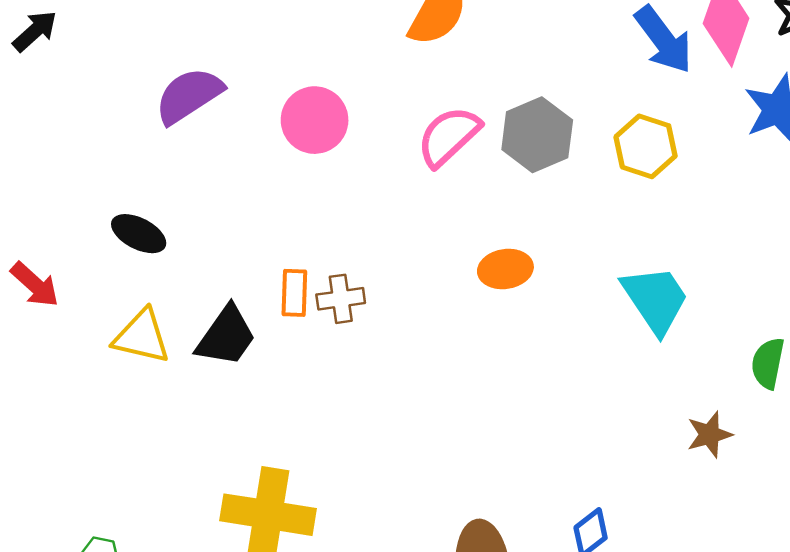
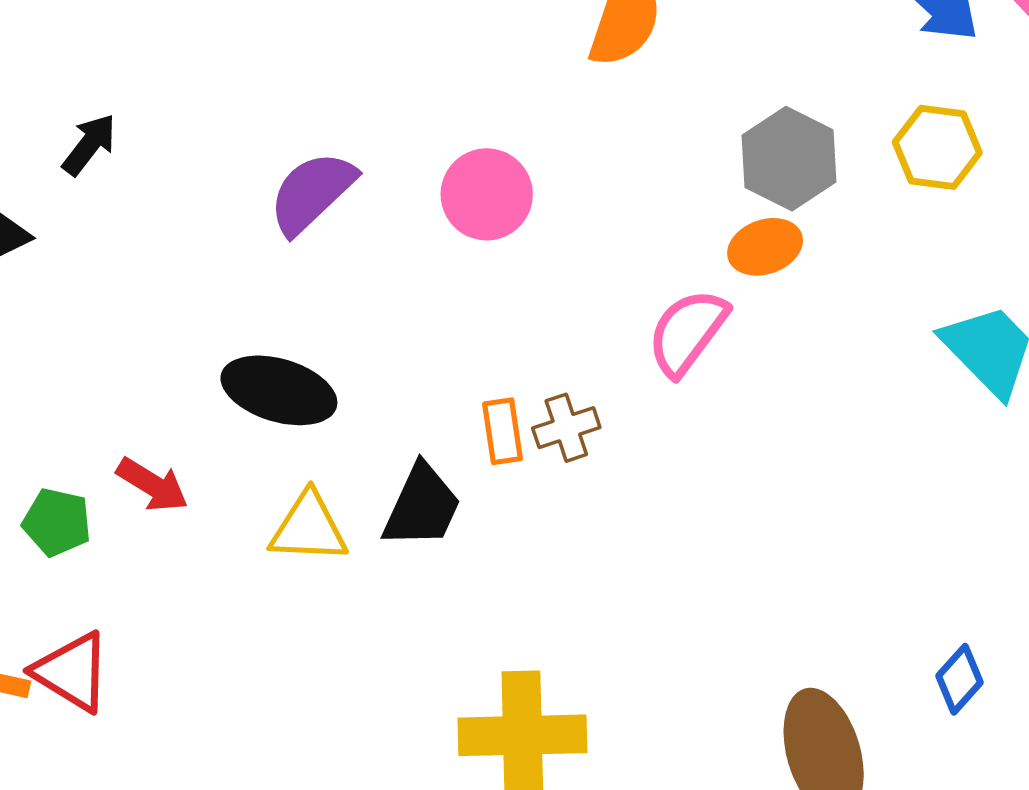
pink semicircle: (449, 136) -> (687, 332), moved
black ellipse: (139, 234) -> (279, 390), size x1.5
orange ellipse: (505, 269) -> (765, 247), moved

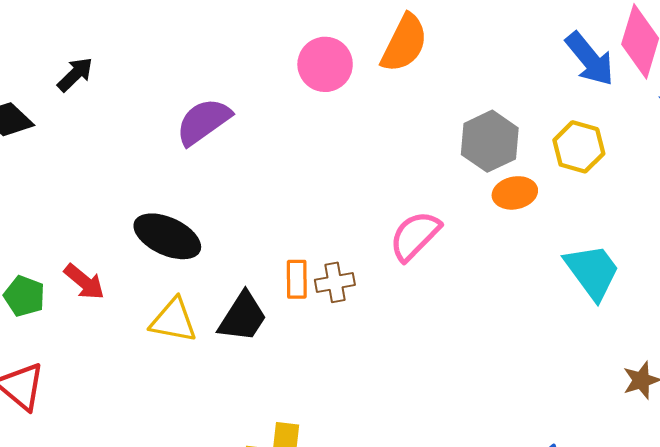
pink circle: (487, 194) -> (325, 64), moved
orange ellipse: (765, 247) -> (515, 193), moved

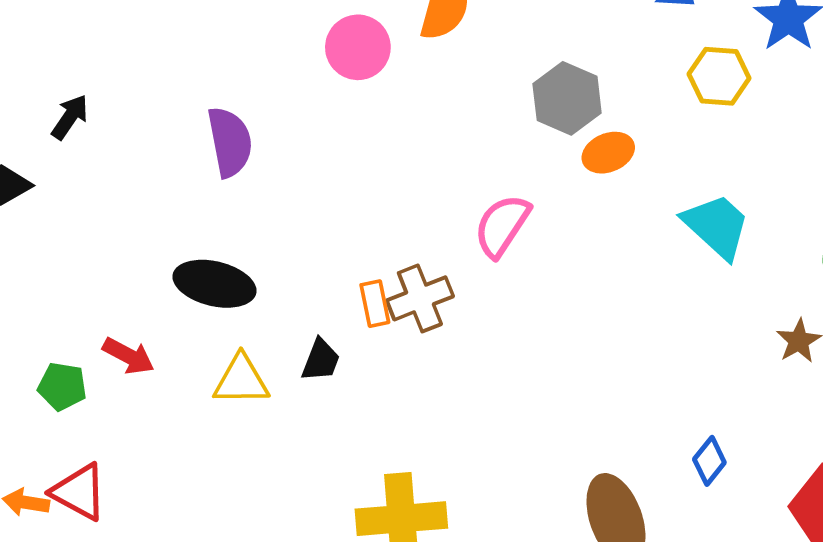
purple semicircle: (203, 122) -> (230, 142), turned 126
yellow hexagon: (579, 147) -> (719, 76), moved
brown cross: (335, 282) -> (420, 298), size x1.4
black trapezoid: (243, 317) -> (321, 360), size x0.7

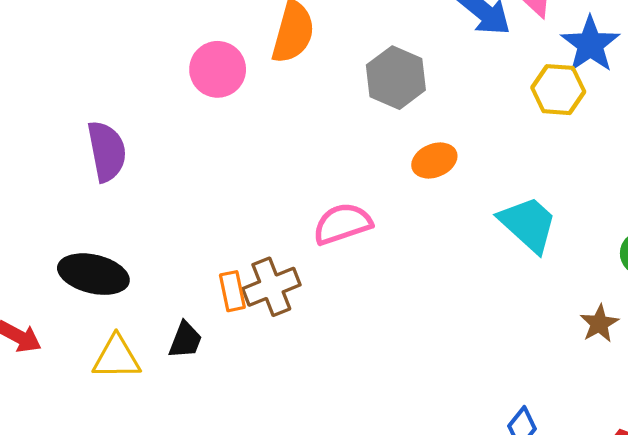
yellow hexagon: (719, 76) -> (558, 90), moved
gray hexagon: (567, 98) -> (396, 78), moved
pink semicircle: (502, 226) -> (342, 224), turned 38

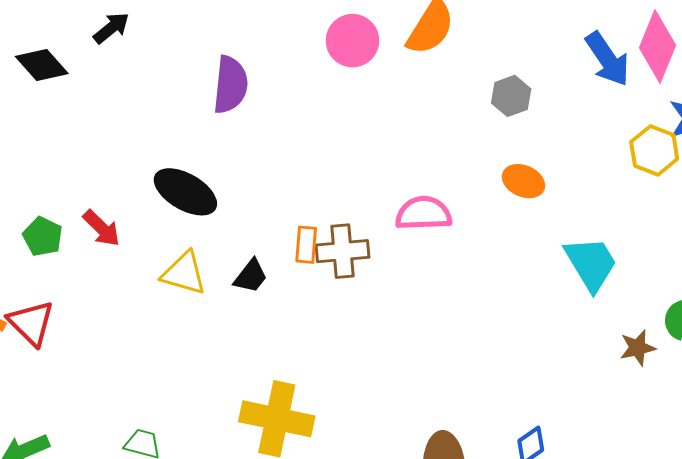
gray hexagon: (396, 78) -> (511, 96), size x0.7
orange ellipse: (434, 161) -> (523, 181), turned 30
brown star: (599, 324) -> (638, 348), moved

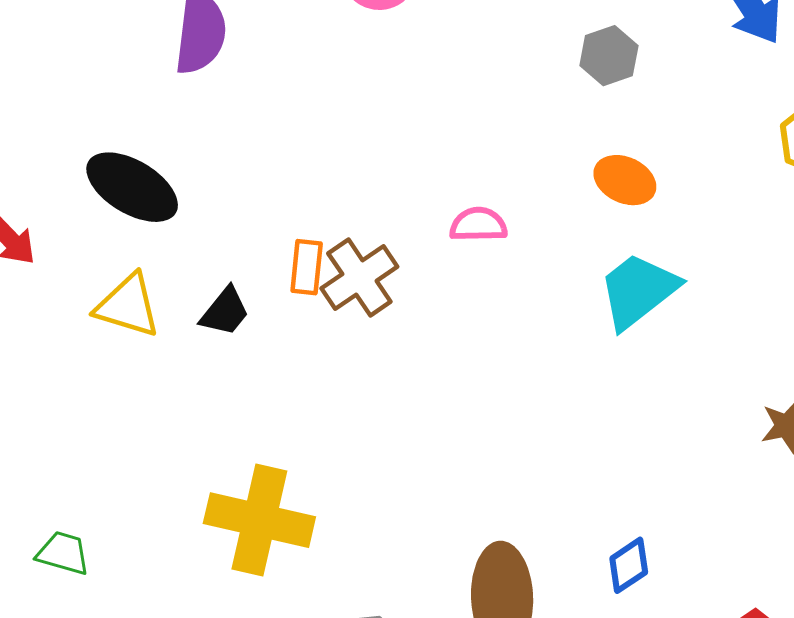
pink semicircle: (423, 213) -> (478, 225), size x0.7
brown cross: (343, 251) -> (359, 278), turned -30
cyan trapezoid: (591, 264) -> (638, 291), moved, turned -98

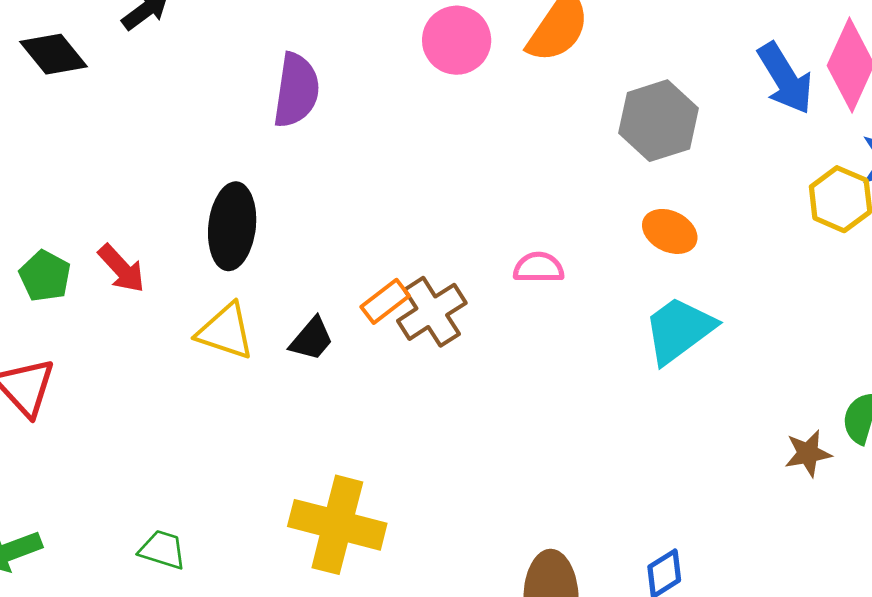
gray hexagon: (609, 56) -> (659, 121), size x1.5
black ellipse: (132, 187) -> (232, 226), turned 64
orange rectangle: (307, 267) -> (385, 301), turned 45

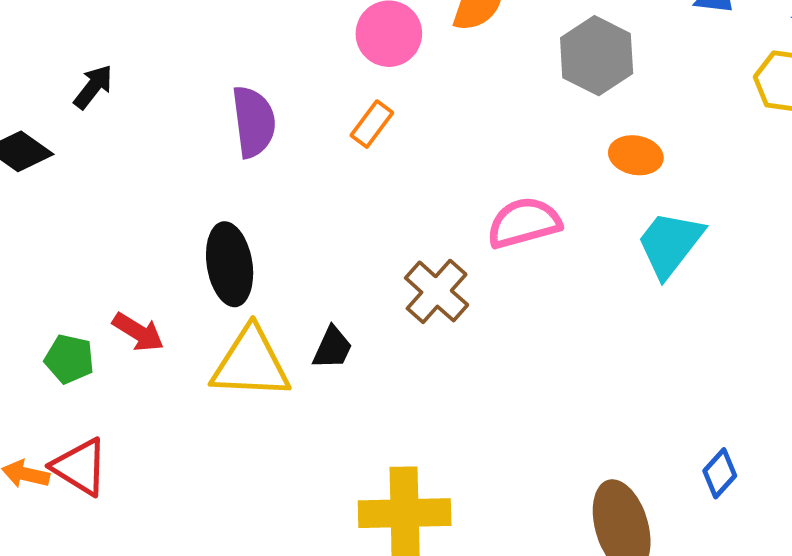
pink semicircle: (539, 268) -> (524, 223), size x1.5
orange rectangle: (385, 301) -> (372, 124), moved
yellow triangle: (225, 331) -> (251, 363), size x1.4

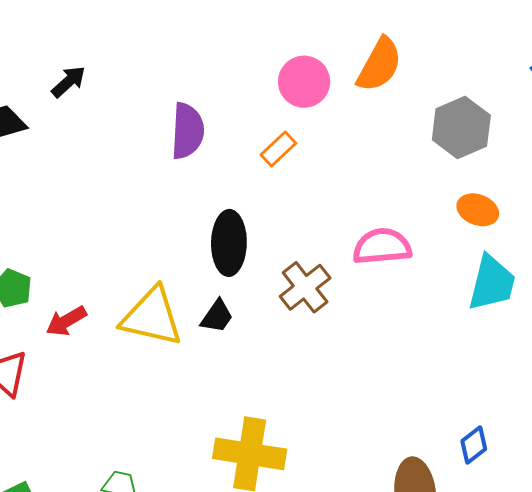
cyan trapezoid: (670, 244) -> (492, 283), turned 146
black ellipse: (230, 264) -> (229, 243), moved
red arrow: (138, 332) -> (66, 321), moved, turned 108
blue diamond: (720, 473) -> (474, 445), moved

